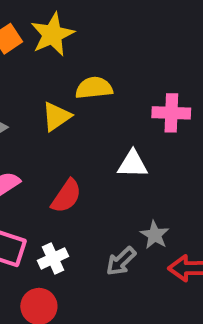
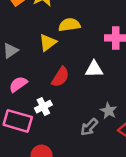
red semicircle: (66, 196) -> (60, 77), moved
white cross: (53, 258) -> (43, 107), moved

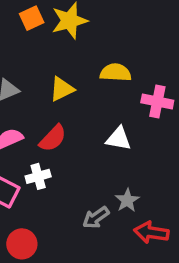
yellow semicircle: (69, 25) -> (116, 73), moved
red semicircle: (60, 77) -> (53, 138), moved

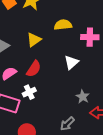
white triangle: (119, 139) -> (71, 62), turned -42
gray arrow: (96, 218) -> (67, 124), moved

